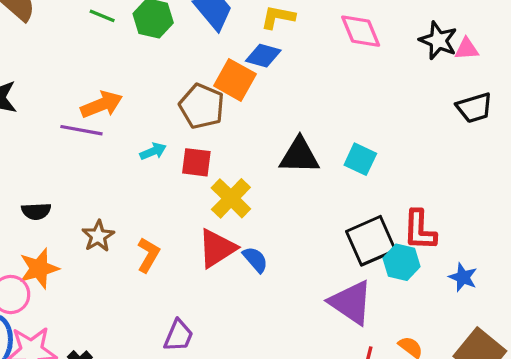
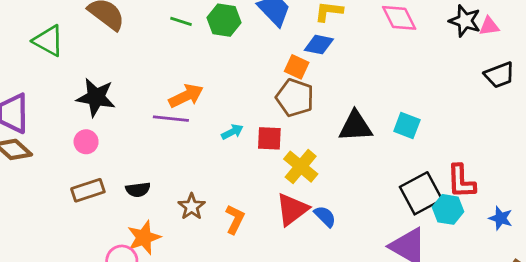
orange square: (235, 80) -> (297, 67), size x0.7
brown pentagon: (202, 106) -> (295, 98), moved

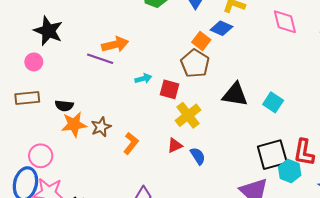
red triangle: (292, 209) -> (175, 145), size x0.6
orange star: (144, 238) -> (74, 124), moved

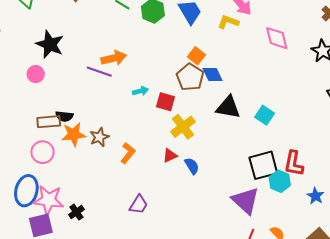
blue diamond: (221, 28) -> (213, 75), moved, turned 40
brown rectangle: (27, 98) -> (49, 122), moved
pink circle: (41, 156) -> (43, 152), moved

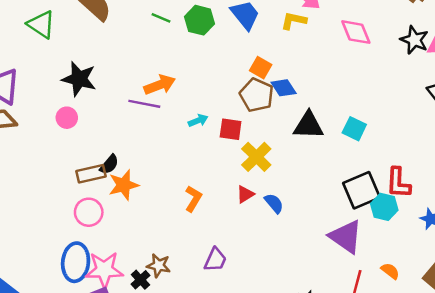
black semicircle: (64, 116) -> (109, 164), turned -48
brown star: (99, 137) -> (159, 265), moved, turned -30

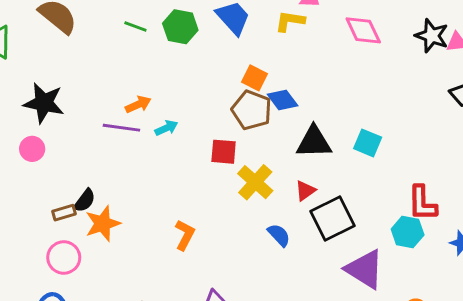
orange arrow: (160, 85) -> (138, 104), size x0.7
cyan arrow: (198, 121) -> (166, 128), moved
brown rectangle: (91, 174) -> (64, 213), size x0.7
black square: (361, 190) -> (332, 219), moved
red triangle: (245, 194) -> (305, 191), moved

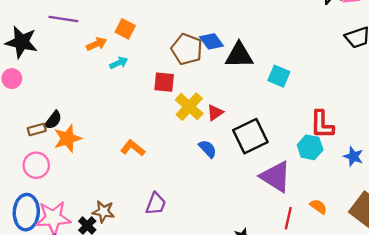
orange square: (254, 78) -> (125, 29), moved
purple line: (121, 128) -> (63, 19), moved
black triangle: (314, 142) -> (239, 55), moved
red triangle: (305, 191) -> (215, 113), moved
orange L-shape: (185, 235) -> (133, 148), turned -80

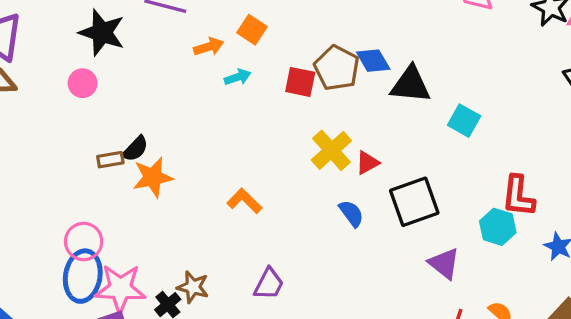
red square: (164, 82) -> (300, 82), moved
pink circle: (36, 165) -> (84, 241), moved
purple triangle: (276, 177) -> (444, 263), size x0.7

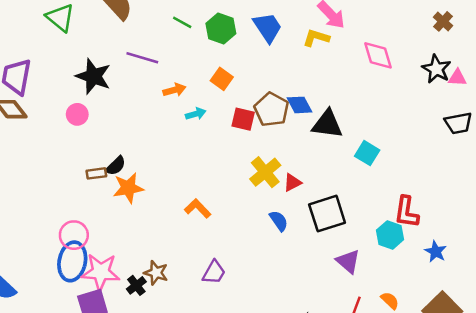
orange square: (252, 30) -> (222, 79), moved

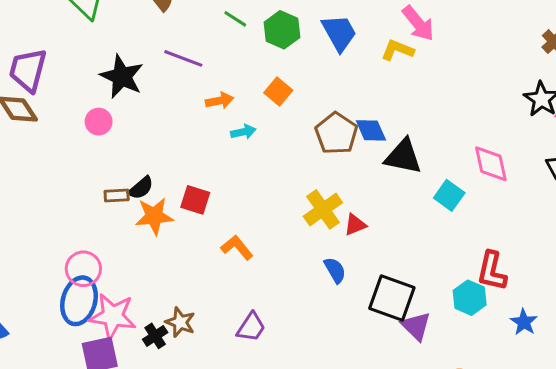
pink diamond: (378, 55) -> (491, 164), moved
red square: (243, 119) -> (195, 200), moved
black square: (327, 214) -> (392, 298), moved, turned 33

